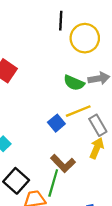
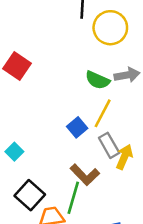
yellow line: (78, 111) -> (103, 113), turned -40
gray rectangle: (98, 125) -> (109, 145), moved

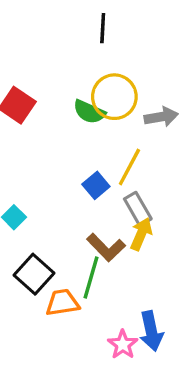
yellow circle: (110, 28) -> (114, 97), moved
green semicircle: (98, 80) -> (89, 112), moved
yellow arrow: (124, 157) -> (141, 234), moved

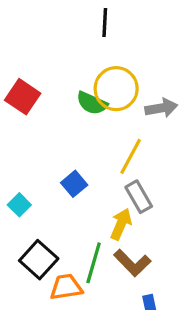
blue square: (96, 185) -> (74, 184), moved
yellow arrow: (141, 234) -> (121, 224), moved
brown L-shape: (106, 247) -> (132, 263), moved

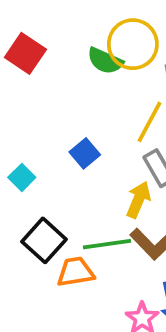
green line: (94, 263) -> (107, 244), turned 66

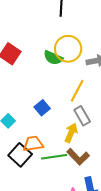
orange trapezoid: (75, 272) -> (33, 144), moved

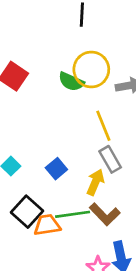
yellow line: (77, 91) -> (103, 126), turned -50
blue square: (42, 108) -> (56, 169), moved
orange trapezoid: (33, 144) -> (47, 225), moved

